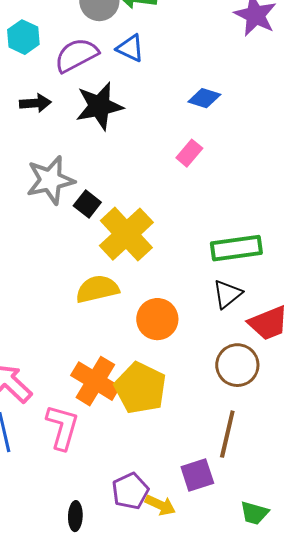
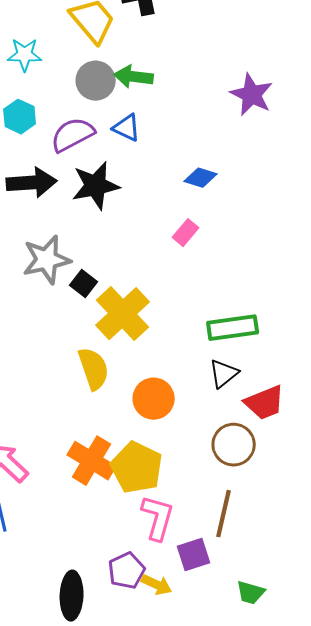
black arrow: (35, 103) -> (32, 183), size x1.6
yellow semicircle: (97, 289) -> (94, 369), turned 84
pink L-shape: (62, 427) -> (158, 518), moved
black ellipse: (75, 516) -> (72, 596), size x1.6

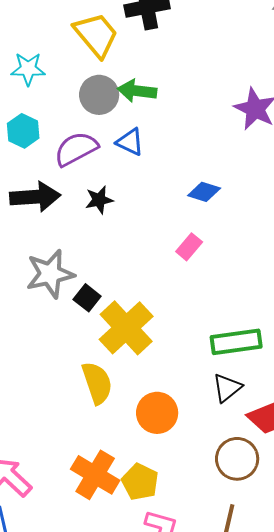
black star: (96, 186) -> (99, 200), size x0.6
yellow pentagon: (137, 468) -> (140, 482), size x0.7

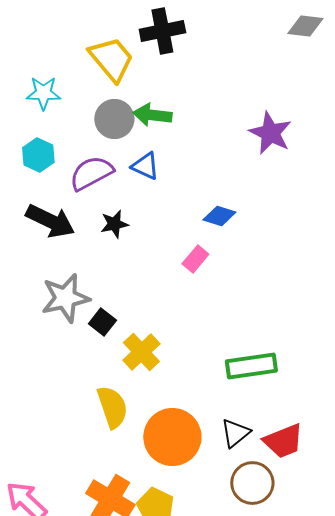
black arrow: (35, 197) -> (50, 221), turned 30
pink rectangle: (189, 247) -> (195, 259), moved
yellow cross: (126, 328) -> (141, 352), size x0.7
black triangle: (227, 388) -> (235, 433), moved
orange circle: (157, 413) -> (172, 437), size x1.4

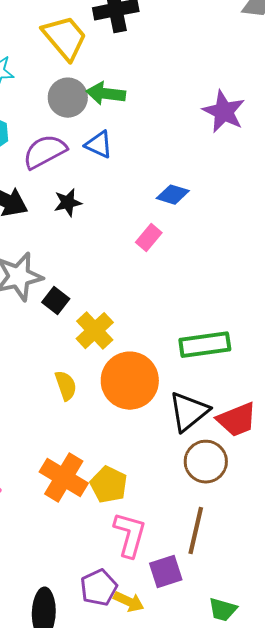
yellow semicircle: (112, 407) -> (66, 386), size x0.7
black triangle: (235, 433) -> (189, 412), size x1.4
orange circle: (172, 437) -> (130, 381), moved

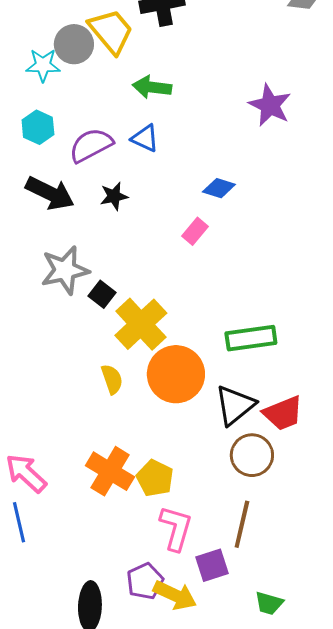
gray circle: (68, 98) -> (74, 44), moved
yellow cross: (95, 331) -> (141, 324), size x1.4
yellow arrow: (129, 602) -> (175, 595), size x1.4

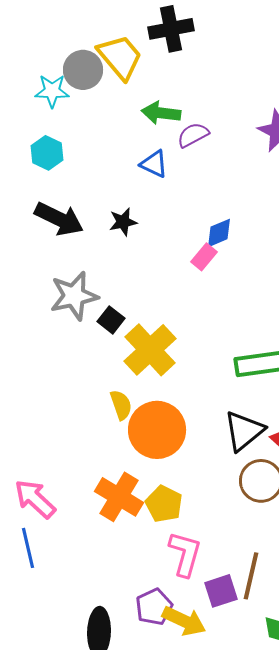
purple semicircle: (91, 145) -> (193, 135), moved, size x0.7
blue diamond: (219, 188) -> (219, 233), moved, turned -40
orange circle: (176, 374) -> (157, 430), moved
brown line: (242, 524) -> (251, 576), moved

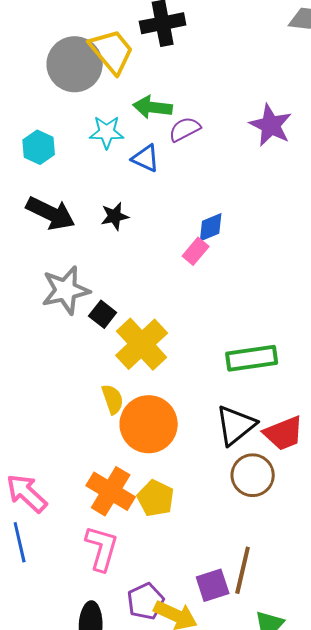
gray circle: (83, 70) -> (75, 64), size x1.4
cyan star: (52, 91) -> (107, 132), moved
pink L-shape: (185, 554) -> (102, 548), moved

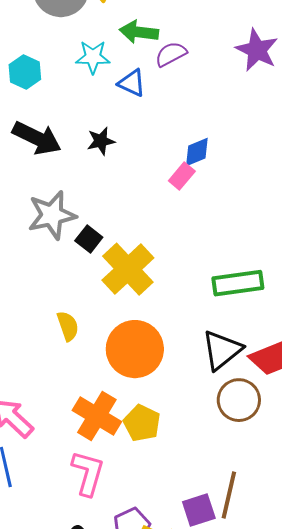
yellow semicircle: (113, 399) -> (68, 326), moved

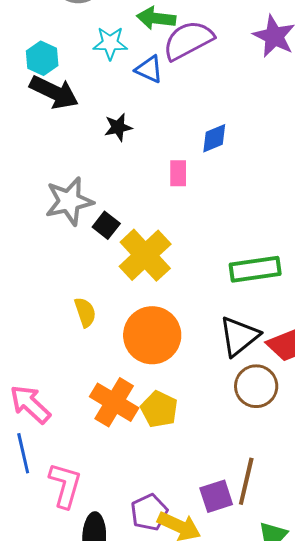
purple semicircle: (171, 54) -> (188, 40), size x1.6
black arrow: (37, 138) -> (54, 92), moved
pink rectangle: (182, 176) -> (178, 173), moved, turned -40
pink L-shape: (88, 473) -> (65, 485), moved

